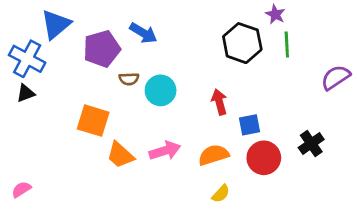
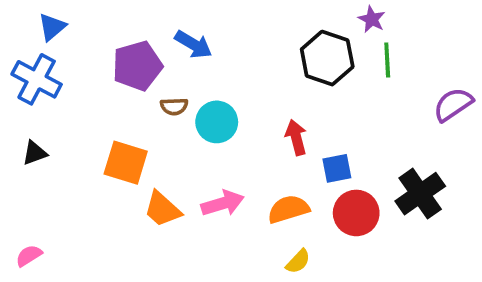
blue triangle: (56, 24) -> (52, 27), moved, size x0.7
black triangle: (26, 93) -> (35, 153), moved
black cross: (311, 143) -> (420, 194), size x1.4

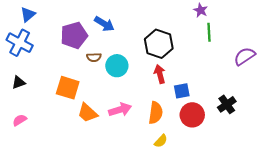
black hexagon: (327, 58) -> (159, 44), moved
black cross: (420, 194) -> (227, 104), size x0.7
orange semicircle: (288, 209) -> (156, 113), turned 115
pink semicircle: (29, 256) -> (20, 120), moved

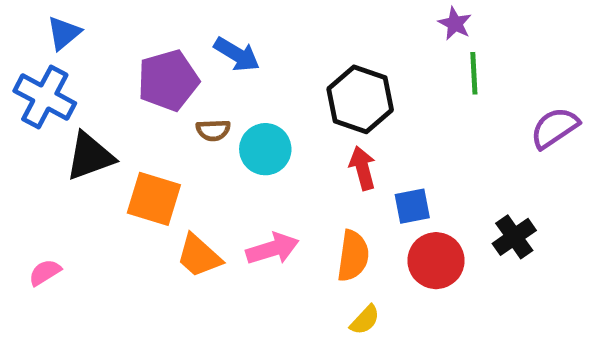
black triangle: (19, 82) -> (90, 156), moved, size x1.6

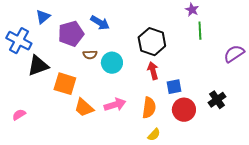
blue triangle: (64, 33) -> (43, 17), moved

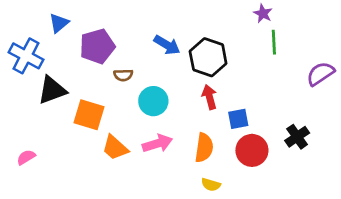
blue arrow: (100, 23) -> (167, 45), moved
cyan circle: (112, 63) -> (153, 101), moved
yellow semicircle: (154, 135) -> (211, 185), turned 64

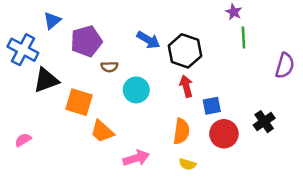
purple semicircle: (320, 74) -> (285, 66), turned 140
pink arrow: (157, 144) -> (136, 158), moved

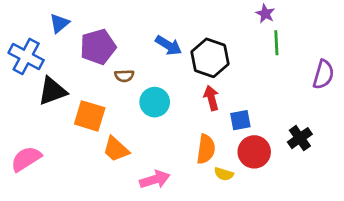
pink semicircle: (23, 140) -> (26, 159), size x1.6
yellow semicircle: (187, 164) -> (224, 174), moved

